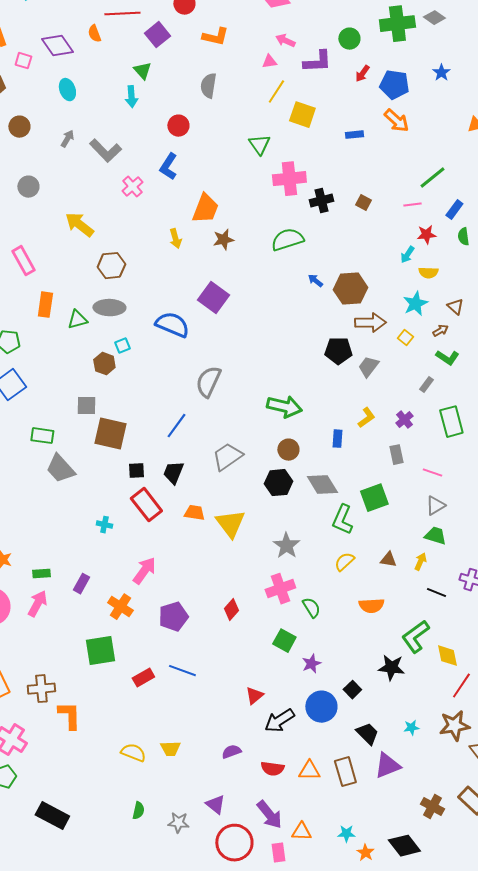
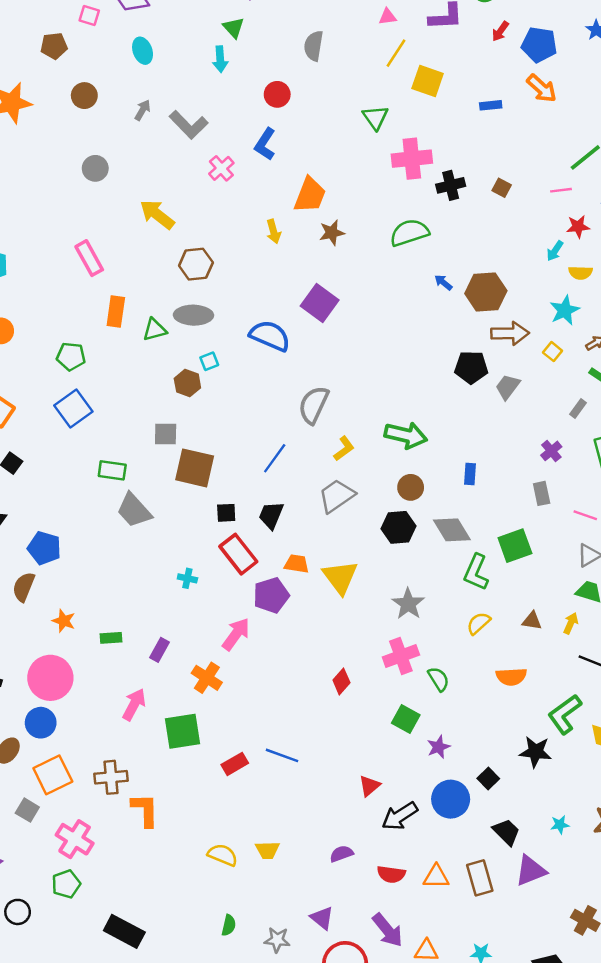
yellow L-shape: (366, 418) -> (344, 449), moved
pink arrow: (37, 604) -> (134, 704), moved
purple pentagon: (173, 617) -> (271, 595), moved

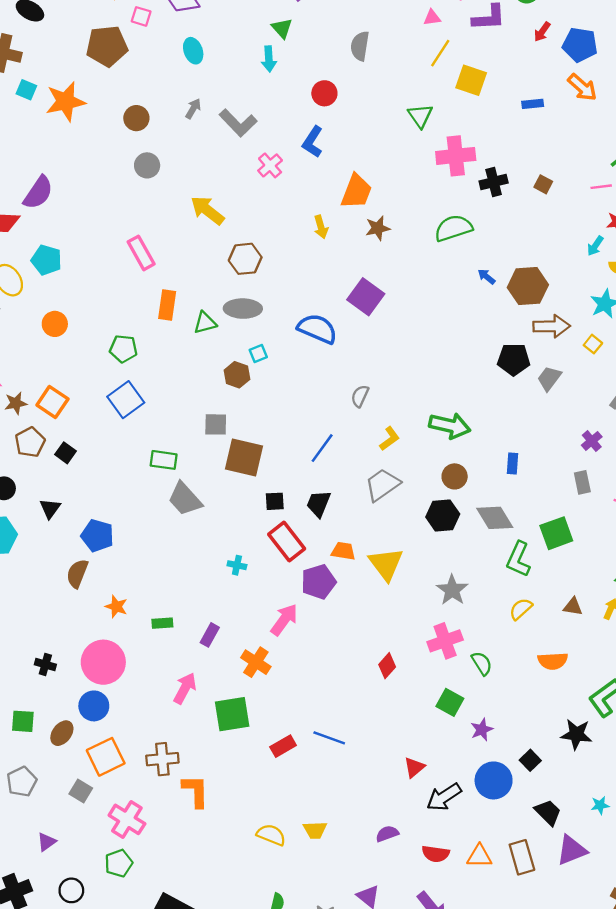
brown pentagon: (54, 46) -> (107, 46), size x1.6
brown circle: (84, 96) -> (136, 118), moved
gray semicircle: (314, 405) -> (360, 396), size x0.6

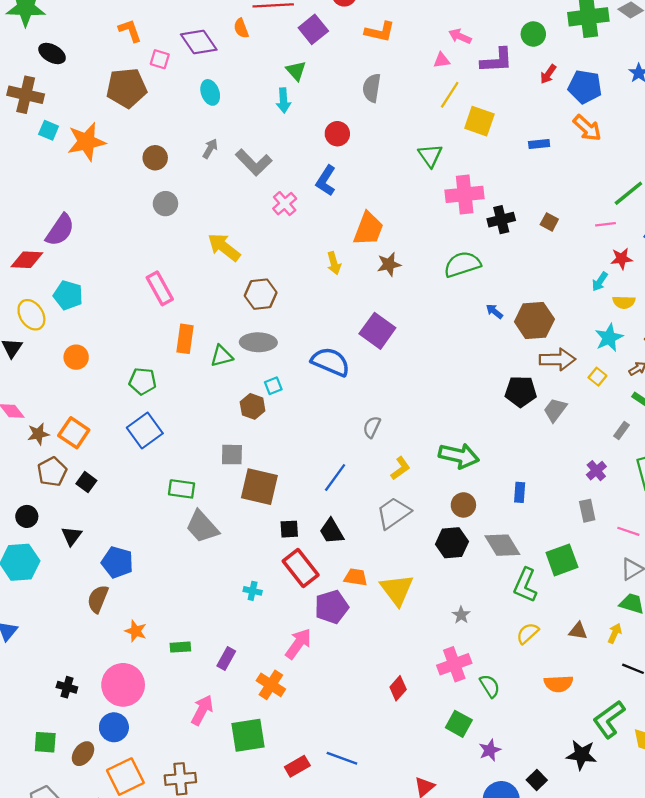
black trapezoid: (319, 504) -> (332, 531), turned -52
gray star: (452, 590) -> (461, 615), size x0.6

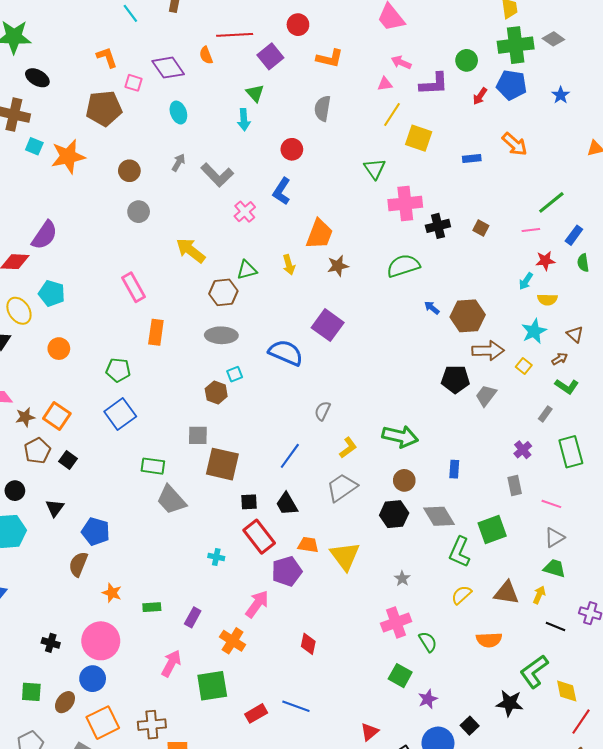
blue pentagon: (585, 87) -> (512, 85), moved
green triangle: (222, 356) -> (247, 270), moved
brown triangle: (578, 631) -> (506, 593), size x1.5
red diamond: (398, 688) -> (308, 644), moved, turned -30

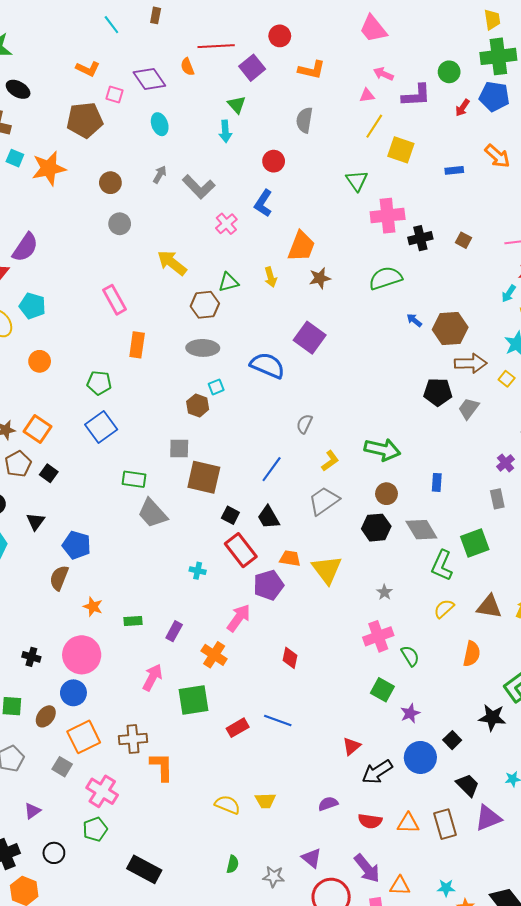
orange L-shape: (107, 57) -> (88, 69), turned 135
black square: (249, 502) -> (230, 515), turned 30
orange semicircle: (489, 640) -> (472, 654), turned -75

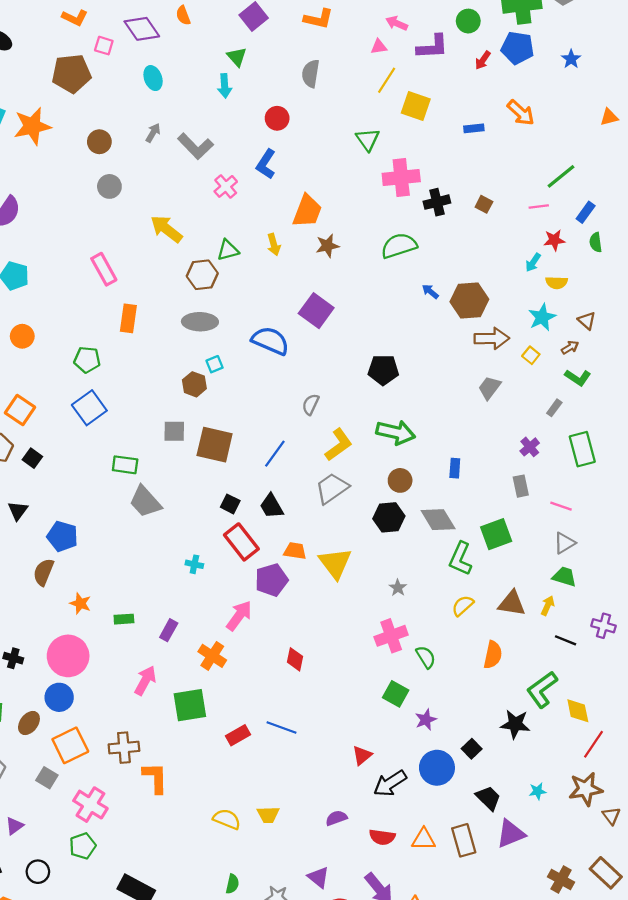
black pentagon: (438, 392) -> (383, 370), moved
yellow L-shape: (330, 461) -> (339, 445), size x1.4
brown square: (204, 477) -> (215, 445), moved

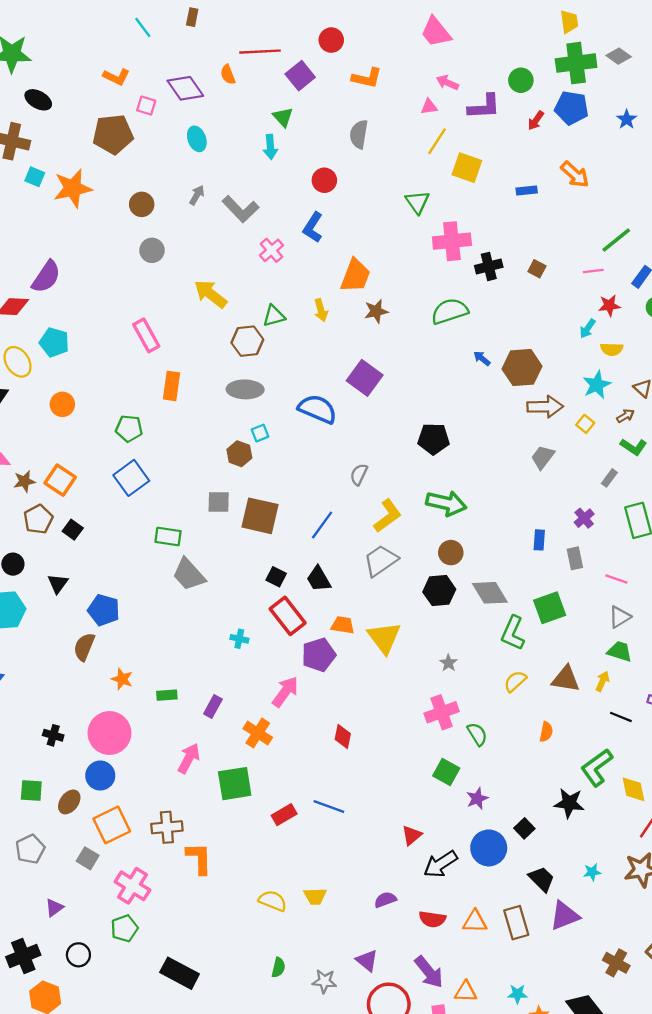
blue rectangle: (455, 468) -> (539, 540), moved
orange semicircle: (493, 655) -> (546, 732), size x0.7

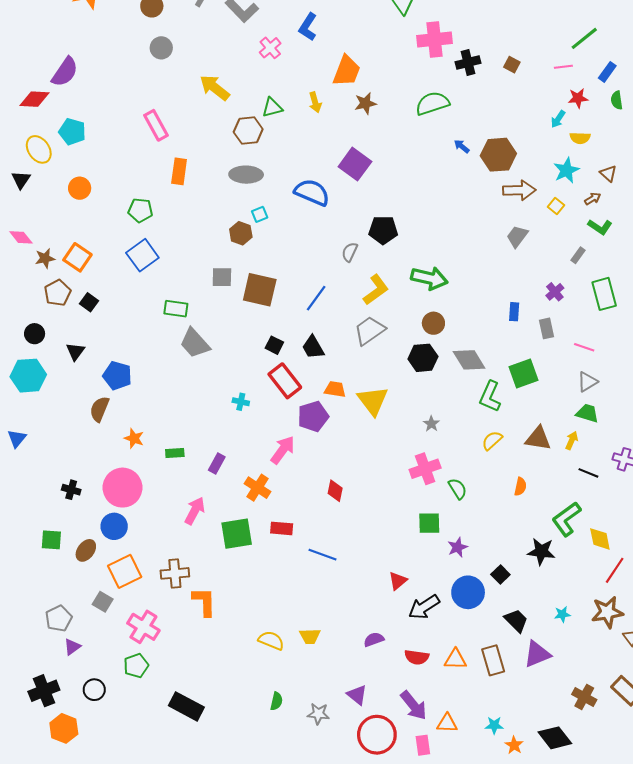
black pentagon: (434, 439) -> (383, 230), moved
green square: (446, 772) -> (429, 523), turned -30
red rectangle: (284, 815) -> (282, 528), moved, turned 35
gray pentagon: (30, 849) -> (59, 618), moved

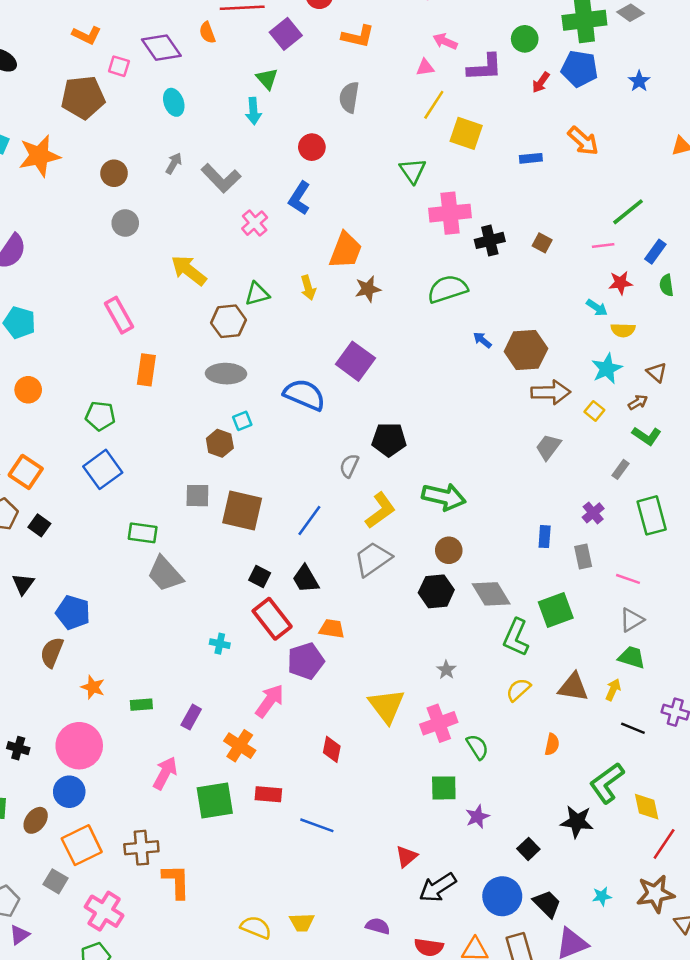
cyan arrow: (558, 119) -> (597, 308), turned -90
yellow triangle: (373, 401) -> (387, 706), moved
blue circle: (468, 592) -> (502, 896), moved
purple semicircle: (374, 639) -> (378, 926), turned 36

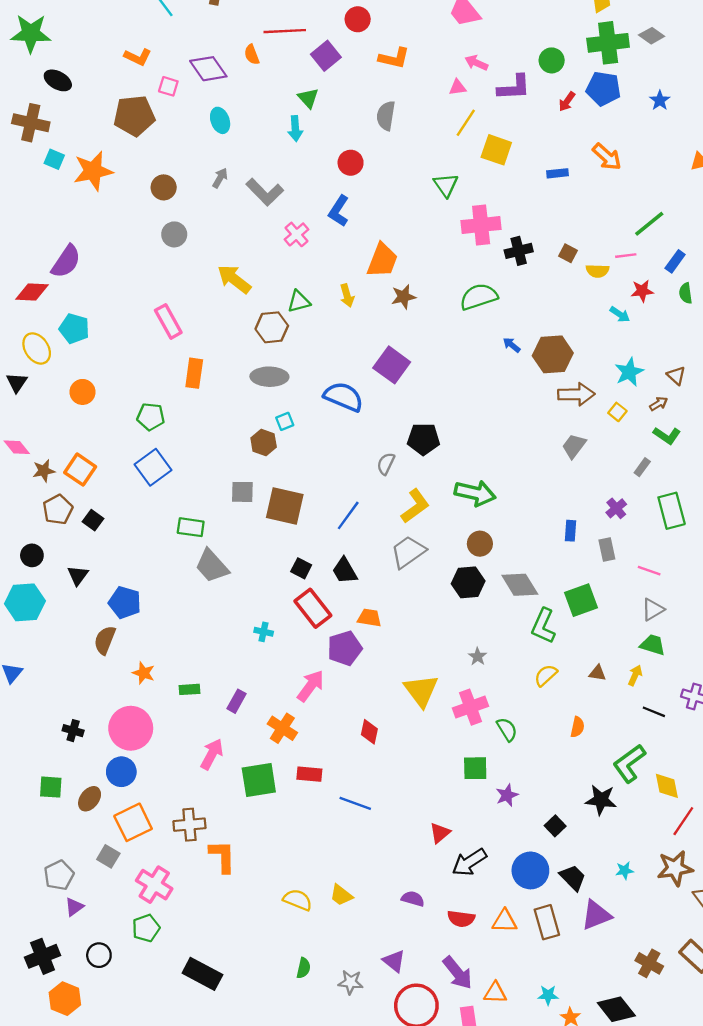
yellow semicircle: (623, 330) -> (597, 271), moved
brown triangle: (573, 687) -> (597, 673), size x0.6
yellow trapezoid: (302, 922) -> (341, 895), turned 40

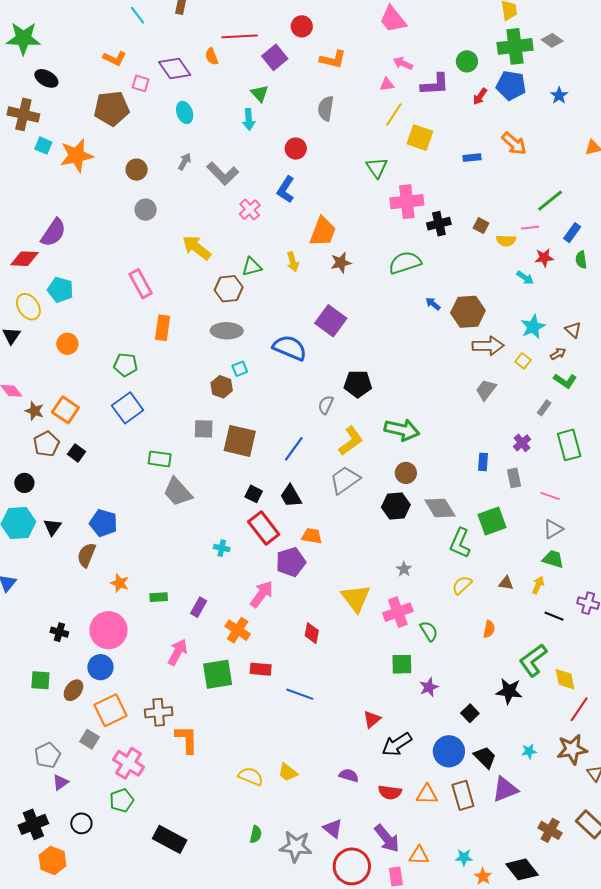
brown star: (44, 471) -> (34, 411), turned 30
black triangle: (78, 575) -> (52, 527), moved
gray star: (351, 982) -> (296, 846), size x1.5

